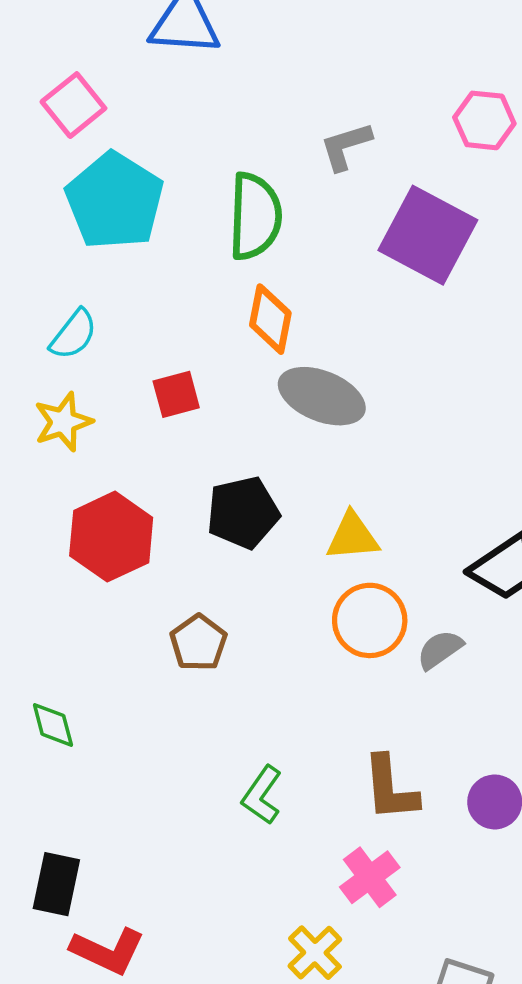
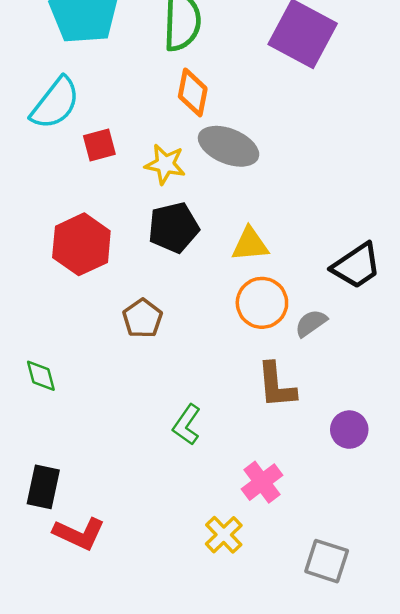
cyan semicircle: (73, 335) -> (55, 103), size x1.5
red square: (176, 394) -> (99, 145), moved
yellow star: (63, 422) -> (165, 164), moved, turned 30
brown L-shape: (390, 788) -> (276, 385), moved

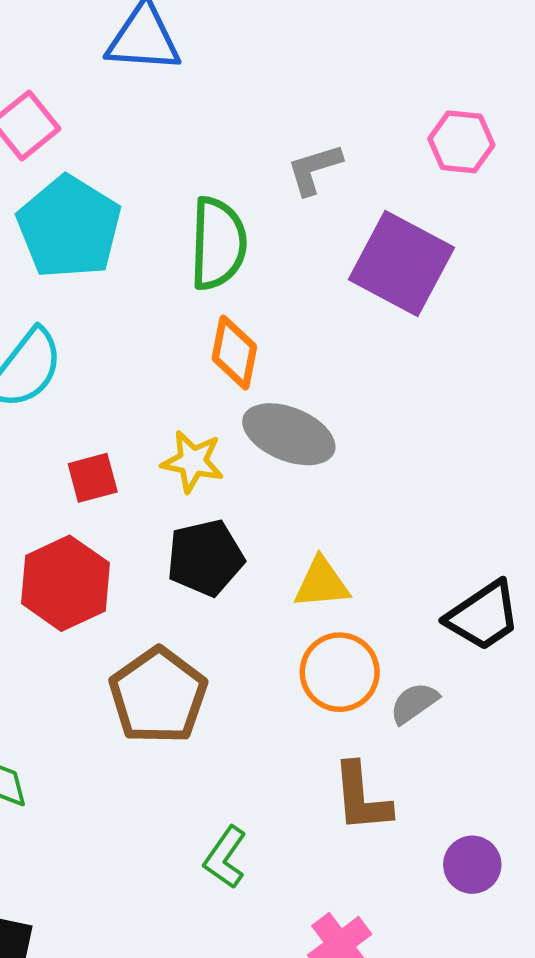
red square: (99, 145) -> (93, 478), moved
brown pentagon: (142, 318) -> (158, 696), size x1.6

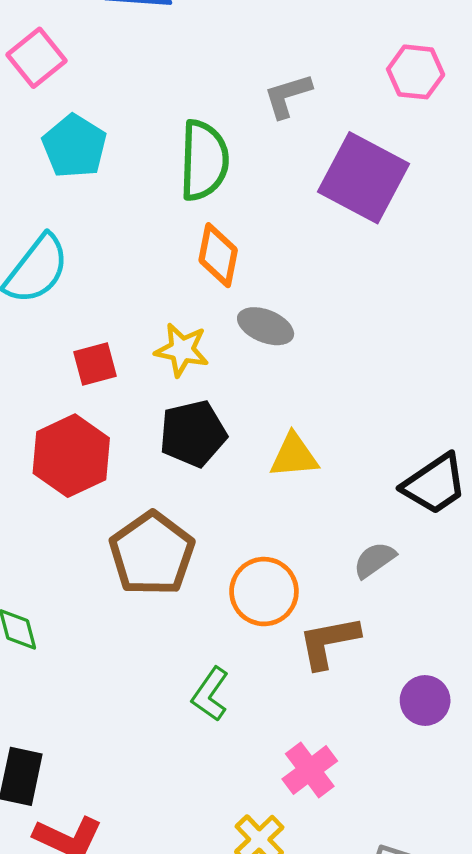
cyan pentagon: (69, 227) -> (74, 146), size x0.7
gray ellipse: (289, 434) -> (266, 326), size x0.7
orange circle: (340, 672) -> (264, 592), moved
brown L-shape: (361, 797) -> (329, 642), turned 84

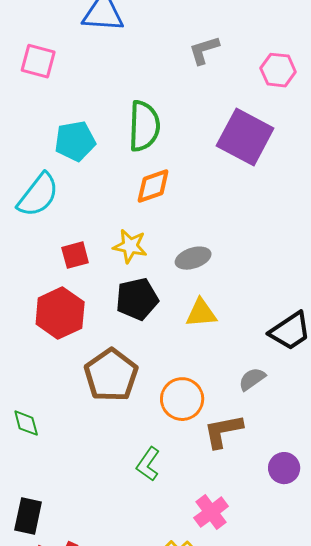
pink square: (37, 58) -> (38, 61), turned -36
gray L-shape: (288, 96) -> (204, 50), moved
cyan pentagon: (74, 146) -> (75, 141), moved, turned 30
orange diamond: (218, 255) -> (153, 186), turned 60
gray ellipse: (266, 326) -> (193, 258), moved, turned -40

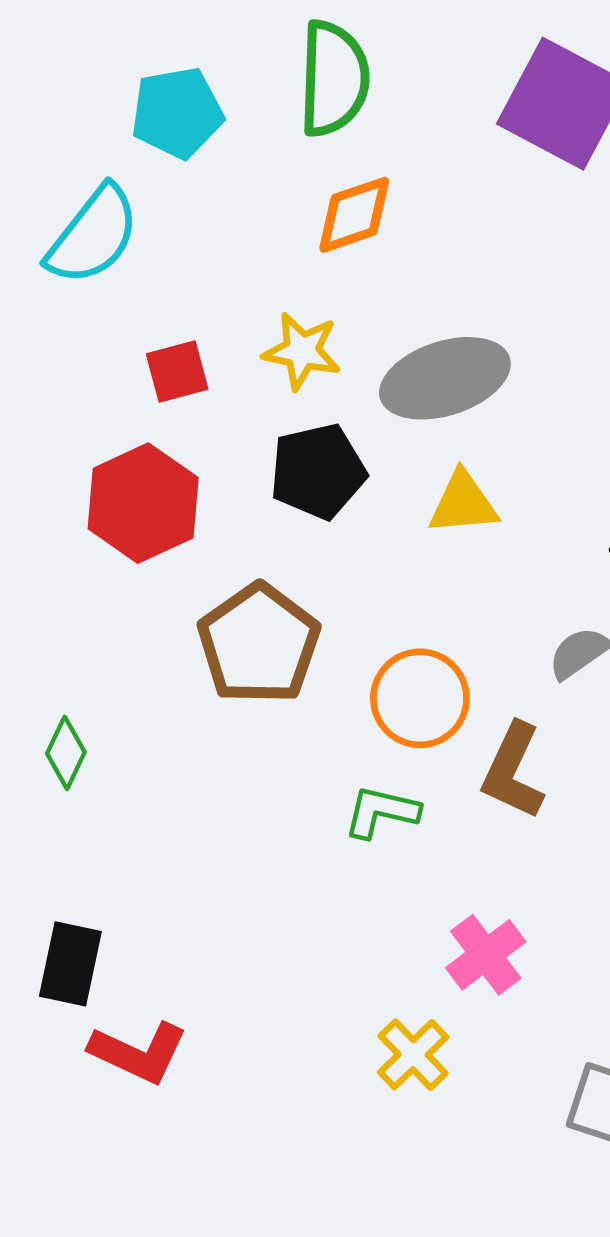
gray ellipse: (193, 258) -> (445, 378), size x1.6
green diamond: (26, 423) -> (66, 753), turned 40
brown L-shape: (223, 431) -> (513, 771), turned -54
green L-shape: (148, 464) -> (381, 812), moved, turned 68

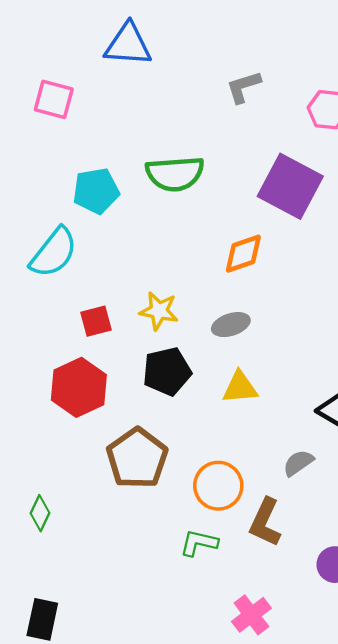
green semicircle: (334, 79) -> (175, 174), turned 84
orange diamond: (354, 215) -> (243, 254), moved
gray ellipse: (445, 378) -> (231, 325), size x0.6

